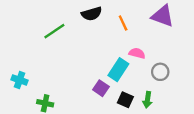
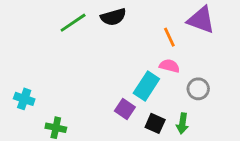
orange line: (123, 23) -> (169, 37), moved
green line: (54, 31) -> (73, 23), moved

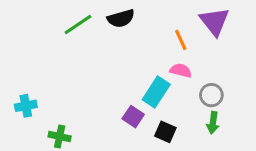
purple triangle: (201, 20) -> (214, 21), turned 32
cyan cross: (24, 99) -> (26, 106), turned -30
green arrow: (182, 123) -> (213, 123), moved

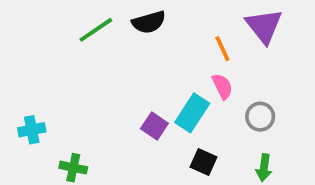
pink semicircle: (181, 71) -> (222, 86), turned 50
purple square: (133, 117) -> (154, 126), moved
green arrow: (213, 123) -> (264, 168), moved

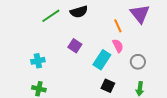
purple square: (154, 126) -> (75, 46), moved
cyan cross: (32, 130) -> (38, 61), moved

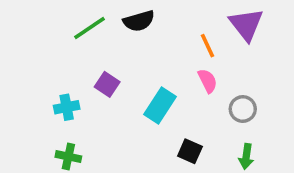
purple square: (75, 46) -> (107, 84), moved
cyan rectangle: (102, 60) -> (160, 105), moved

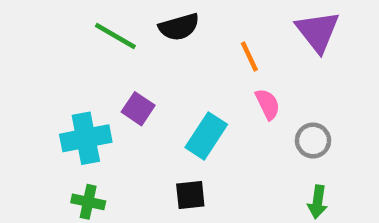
green line: (90, 28) -> (115, 36), turned 64
orange line: (208, 46) -> (249, 56), moved
cyan cross: (67, 107) -> (86, 138), size x1.5
black square: (190, 151) -> (190, 195), moved, turned -30

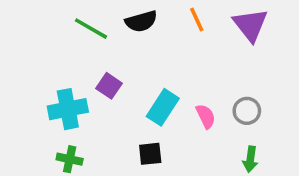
orange line: (249, 56) -> (197, 20), moved
pink semicircle: (268, 104) -> (206, 116), moved

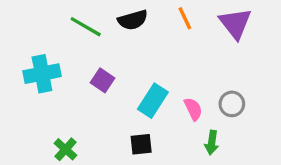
cyan cross: (68, 109) -> (42, 74), moved
green cross: (70, 159) -> (66, 149), turned 30
green arrow: (250, 159) -> (212, 143), moved

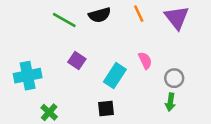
cyan cross: (42, 74) -> (28, 76), moved
pink semicircle: (193, 109) -> (145, 60), moved
green arrow: (212, 143) -> (170, 102), moved

